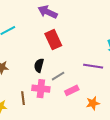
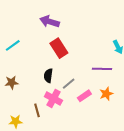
pink cross: (41, 89) -> (53, 98), turned 30
orange star: (93, 103) -> (106, 94), moved

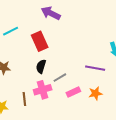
red rectangle: (59, 48) -> (40, 41), moved
pink cross: (53, 98) -> (43, 90), turned 36

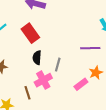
gray line: (60, 78) -> (58, 65), turned -32
pink rectangle: (73, 92) -> (81, 84), moved

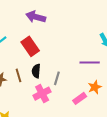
brown line: (28, 93) -> (18, 75), moved

